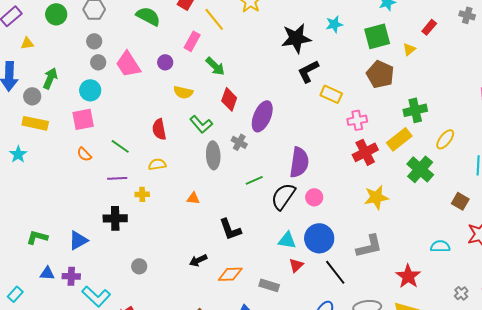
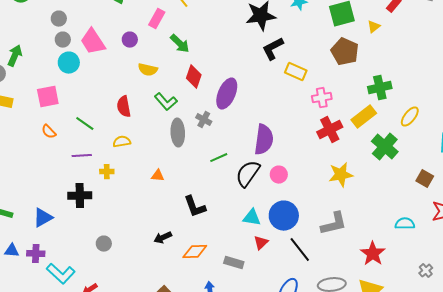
cyan circle: (90, 90) -> (69, 63), moved

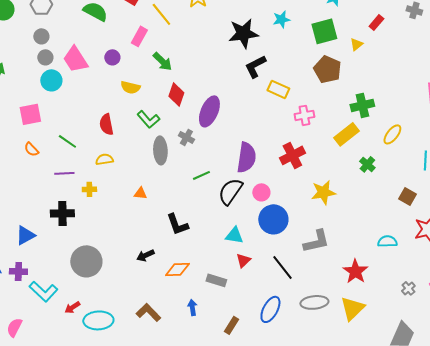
red cross: (330, 130) -> (292, 155), moved
green cross: (385, 147) -> (367, 164), size x0.6
blue circle: (284, 216) -> (273, 219), moved
gray circle: (104, 244) -> (86, 261), size x2.0

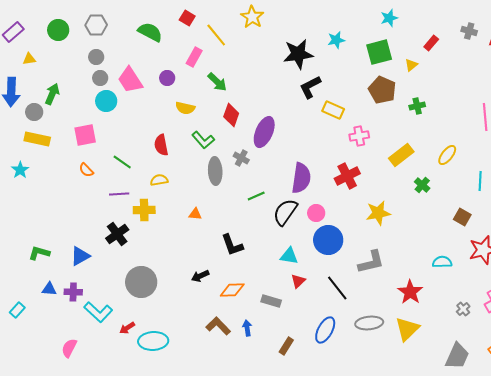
green cross: (362, 105) -> (417, 106), moved, size x0.7
yellow cross: (89, 189) -> (144, 210), size x1.5
black cross: (62, 213) -> (117, 234), turned -35
brown L-shape: (148, 312) -> (218, 326), moved

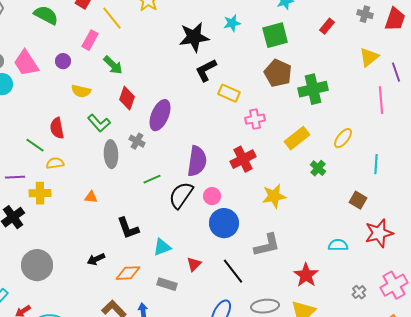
yellow triangle: (411, 65) -> (369, 57), moved, size x1.5
green cross: (417, 106) -> (313, 89), size x1.8
green line: (122, 162) -> (35, 145), moved
cyan triangle: (289, 256) -> (162, 247), moved, turned -30

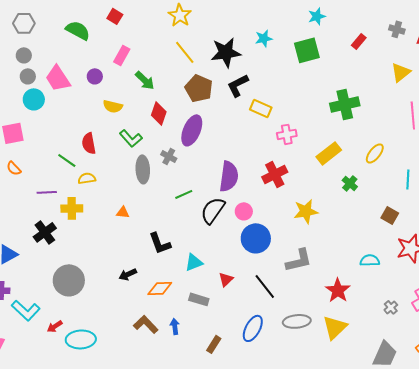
yellow line: (112, 18) -> (185, 52), moved
brown pentagon: (278, 73) -> (199, 88), moved

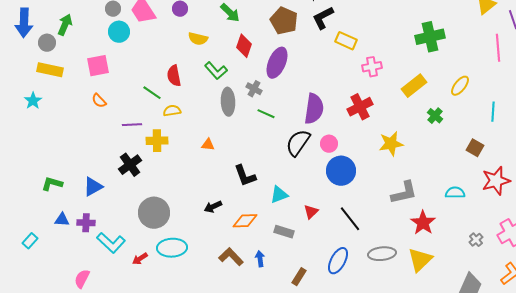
green line: (184, 194) -> (266, 114), moved, turned 48
gray L-shape: (299, 260) -> (404, 193), moved
cyan ellipse: (81, 339) -> (172, 248), moved

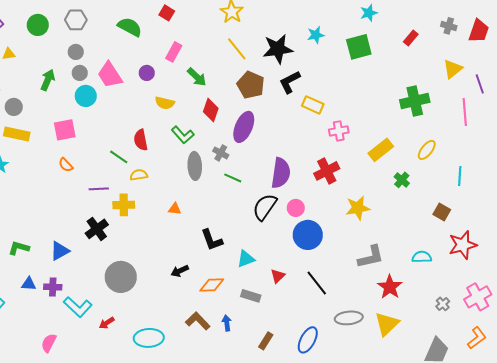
green arrow: (65, 25) -> (48, 80), moved
green cross: (430, 37) -> (415, 101), moved
cyan ellipse: (172, 248) -> (149, 338), moved
blue ellipse: (338, 261) -> (308, 340), moved

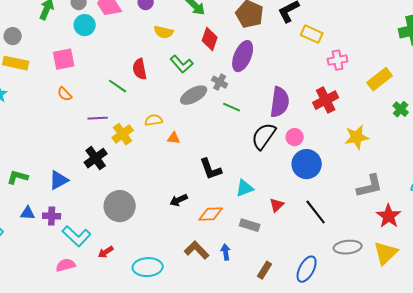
gray ellipse: (195, 166) -> (194, 95), turned 64
yellow semicircle: (139, 175) -> (154, 120), moved
yellow cross: (124, 205) -> (123, 134), turned -35
pink semicircle: (49, 343) -> (66, 265), moved, turned 48

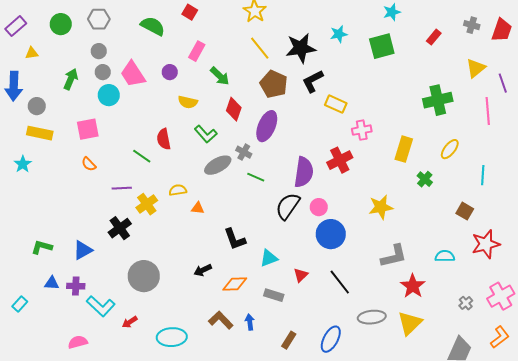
yellow rectangle: (380, 79) -> (404, 149), turned -35
red cross: (326, 100) -> (340, 160), moved
pink semicircle: (66, 265) -> (78, 342), moved

